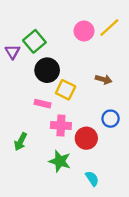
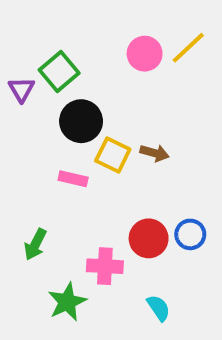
brown arrow: (104, 79) -> (155, 153), moved
blue circle: (111, 119) -> (190, 234), moved
pink cross: (61, 125) -> (105, 266), moved
green star: (60, 161) -> (67, 302), moved, turned 30

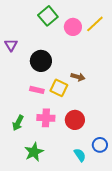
green square: (59, 72) -> (48, 16), moved
yellow square: (113, 155) -> (59, 88), moved
blue circle: (190, 234) -> (100, 145), moved
pink cross: (105, 266) -> (46, 118), moved

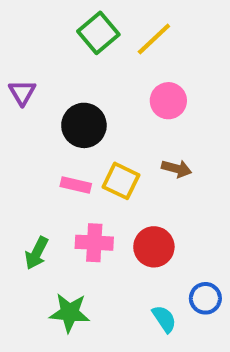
yellow line: (95, 24) -> (154, 39), moved
pink circle: (73, 27) -> (168, 101), moved
brown arrow: (78, 77) -> (177, 169), moved
green star: (34, 152) -> (70, 313), turned 30

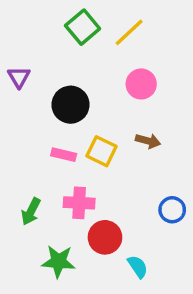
red circle: (154, 247) -> (105, 237), moved
blue circle: (205, 298) -> (172, 210), moved

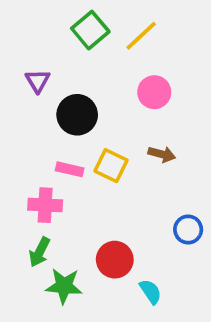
purple triangle: (19, 77) -> (38, 81), moved
pink cross: (79, 203) -> (45, 205), moved
green arrow: (31, 211) -> (40, 252), moved

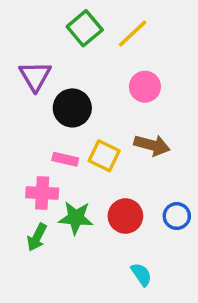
purple triangle: (38, 81) -> (35, 76), size x1.4
brown arrow: (162, 154) -> (152, 145), size x1.4
red circle: (115, 260) -> (125, 216), moved
green star: (64, 286) -> (76, 218), moved

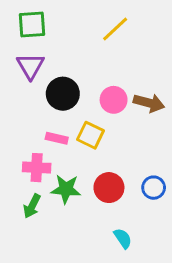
green square: (85, 28) -> (32, 24), moved, turned 36
pink circle: (145, 87) -> (114, 100), moved
brown arrow: (152, 145) -> (149, 103), moved

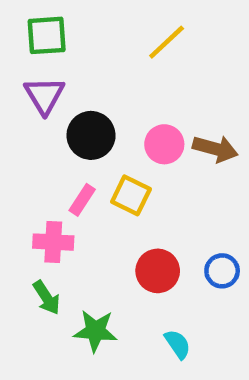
pink rectangle: (57, 138) -> (82, 200), turned -70
green star: (66, 189) -> (95, 331), moved
green arrow: (32, 206) -> (47, 298), turned -60

